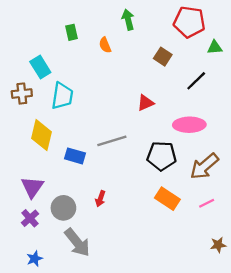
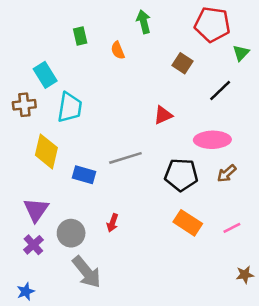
green triangle: (215, 47) -> (241, 53), turned -42
brown arrow: (204, 166) -> (227, 173), moved, size x0.6
blue star: (35, 259) -> (26, 291), moved

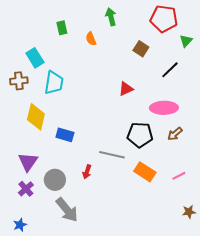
gray line: (125, 158) -> (112, 155), moved, turned 30

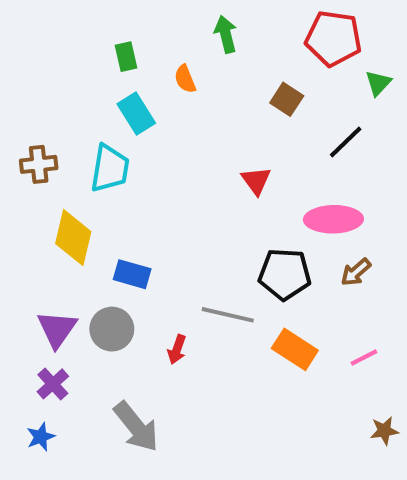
cyan rectangle: (35, 58) -> (136, 114), moved
red triangle: (126, 89) -> (256, 181), turned -42
gray circle: (55, 180) -> (112, 329), moved
blue star: (20, 225) -> (41, 437), moved

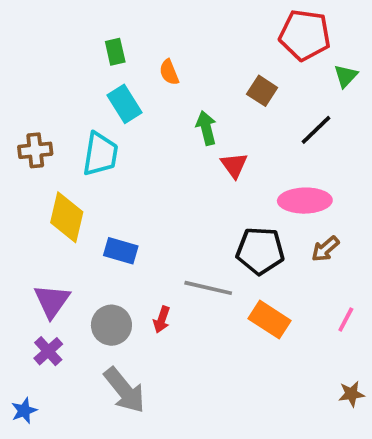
green arrow: (226, 34) -> (206, 128), moved
gray circle: (112, 329) -> (111, 325), moved
pink line: (364, 358) -> (346, 320), moved, turned -35
blue star: (41, 437) -> (24, 411), moved

